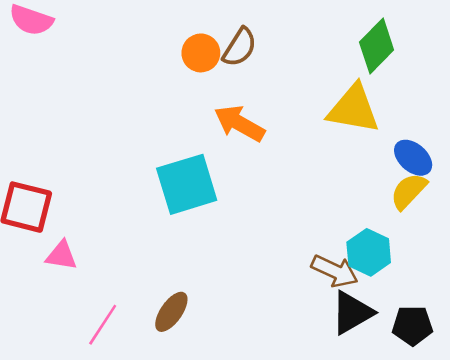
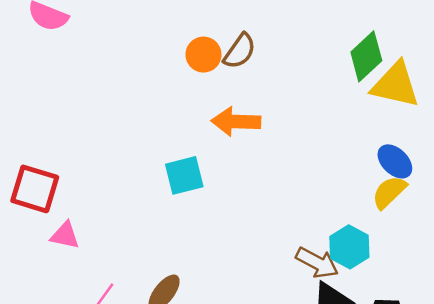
yellow triangle: (353, 109) -> (395, 85), moved
orange arrow: (240, 123) -> (236, 122), turned -30
cyan square: (187, 184) -> (184, 175), size x0.7

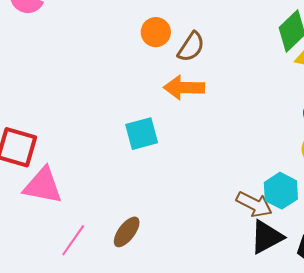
brown semicircle: (240, 51) -> (191, 47), moved
pink triangle: (65, 235) -> (43, 186), size x1.6

